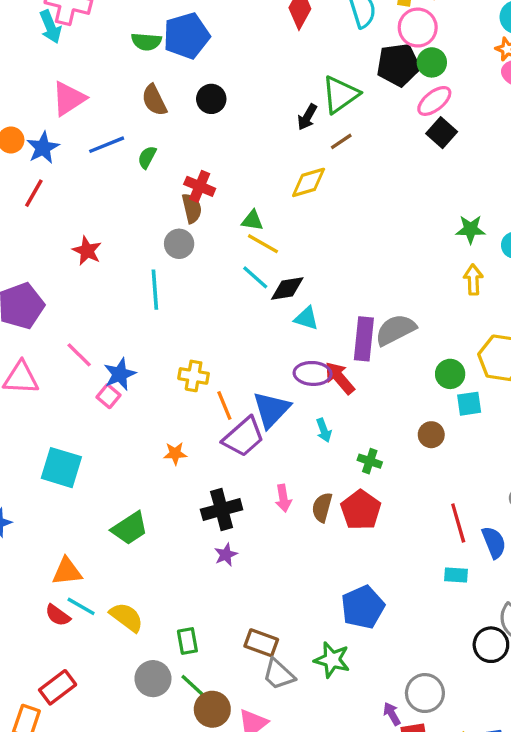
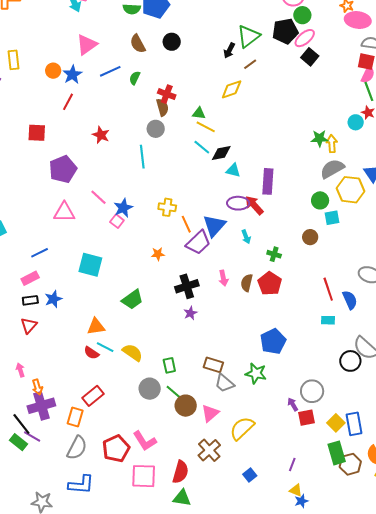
black pentagon: (398, 65) -> (285, 31), moved
green star: (471, 229) -> (319, 138), moved
gray semicircle: (396, 330) -> (332, 169), moved

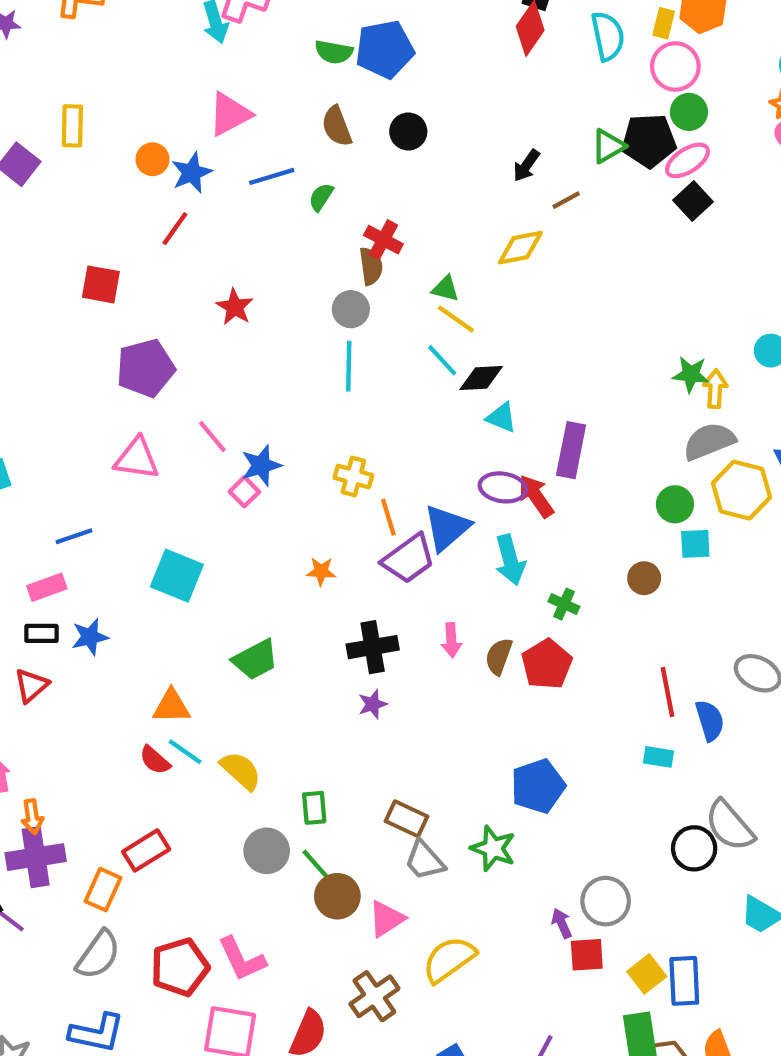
green triangle: (248, 36) -> (608, 146), moved, size x0.7
cyan line: (142, 157) -> (349, 366), moved
cyan arrow: (246, 237) -> (510, 560), size x1.6

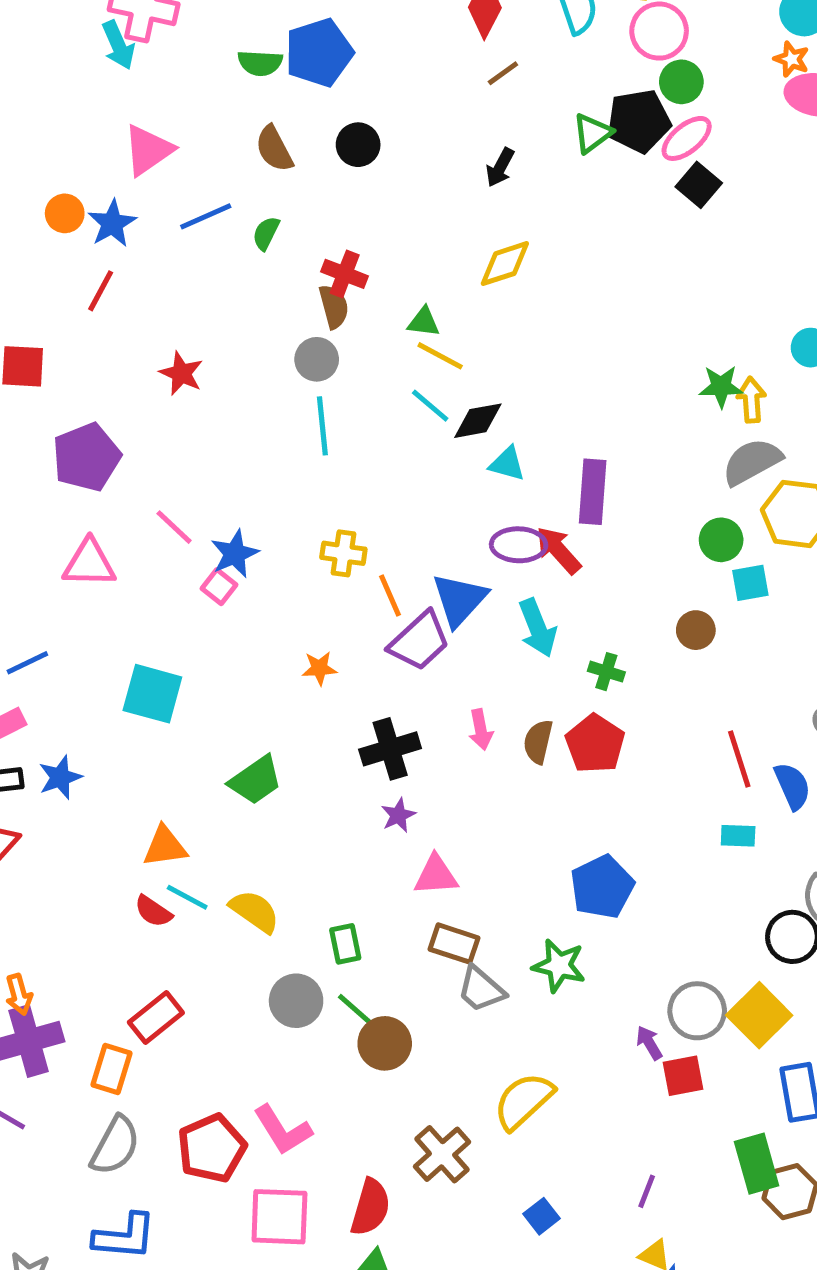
brown line: (566, 200) -> (503, 73), moved
pink triangle: (386, 919) -> (436, 875), moved, turned 36
yellow square: (647, 974) -> (759, 1015), moved, size x1.4

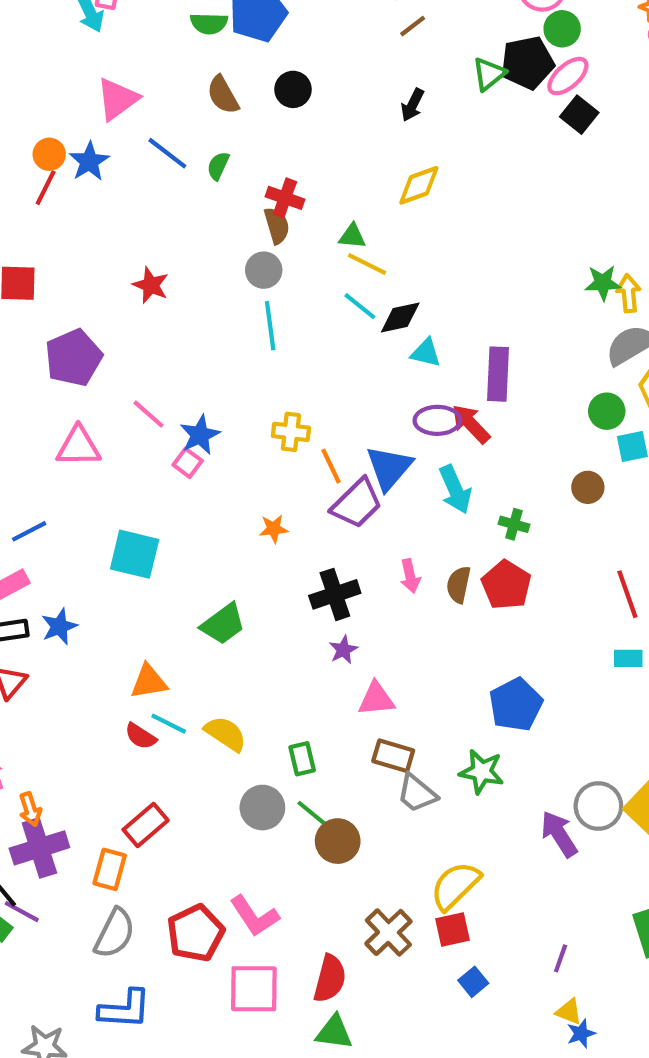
blue line: (206, 216) -> (167, 153), turned 63
red line: (101, 291) -> (46, 188), moved
purple arrow: (649, 1043) -> (559, 834), size x1.6
red square: (683, 1076) -> (453, 930), moved

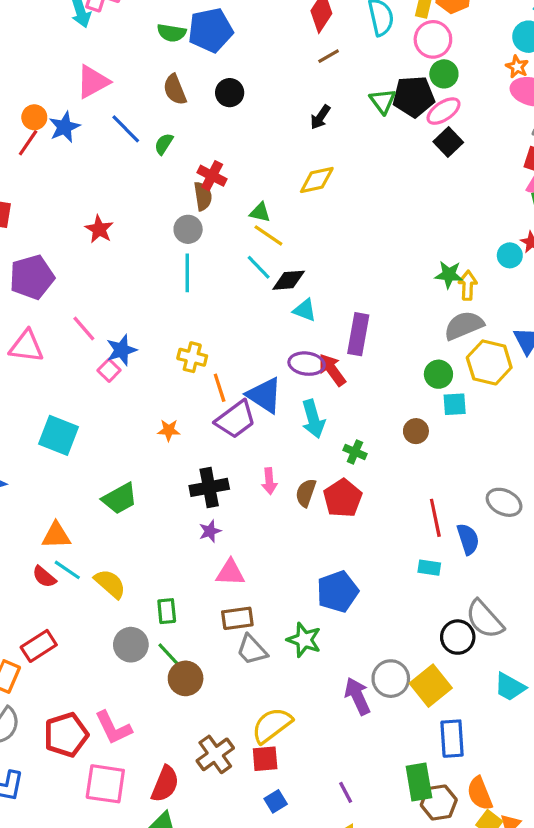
green triangle: (489, 74) -> (383, 101), turned -36
blue triangle: (389, 468) -> (264, 395), turned -45
brown rectangle: (393, 756) -> (237, 618), turned -32
purple line: (561, 958) -> (346, 792), turned -55

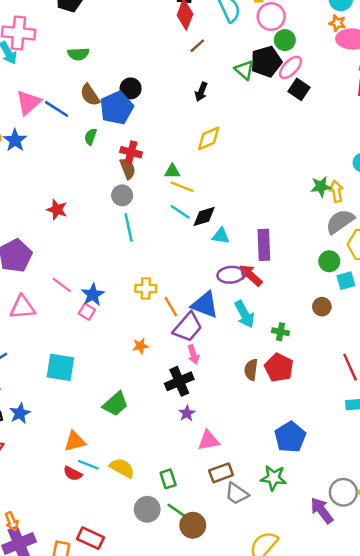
blue pentagon: (210, 30) -> (117, 108), moved
blue line: (126, 129) -> (57, 109), moved
pink arrow: (269, 481) -> (193, 354), moved
red rectangle: (39, 646) -> (90, 538), moved, turned 70

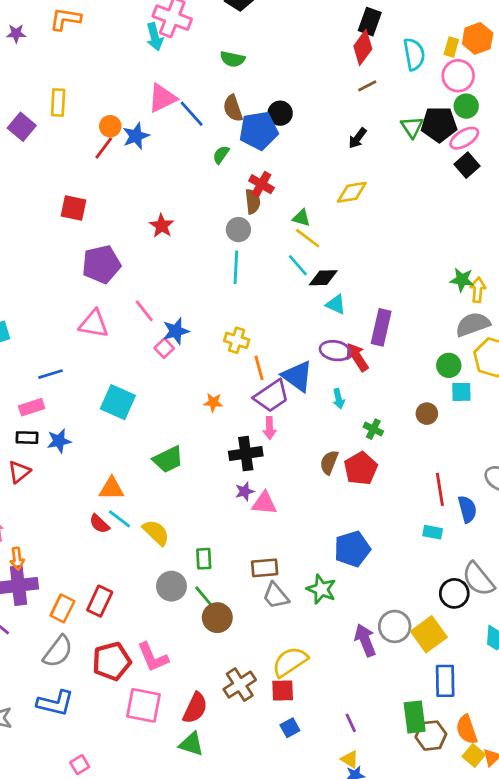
cyan arrow: (245, 314) -> (339, 399), size x0.6
pink triangle: (208, 440) -> (264, 503), moved
red rectangle: (90, 538) -> (100, 601), turned 75

